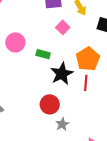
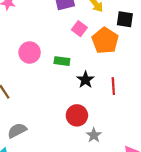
orange pentagon: (88, 59) -> (105, 41), moved
black star: (62, 74) -> (85, 80), size x0.7

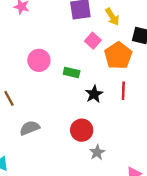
red line: (113, 86) -> (123, 91), moved
gray semicircle: (17, 130) -> (30, 128), moved

